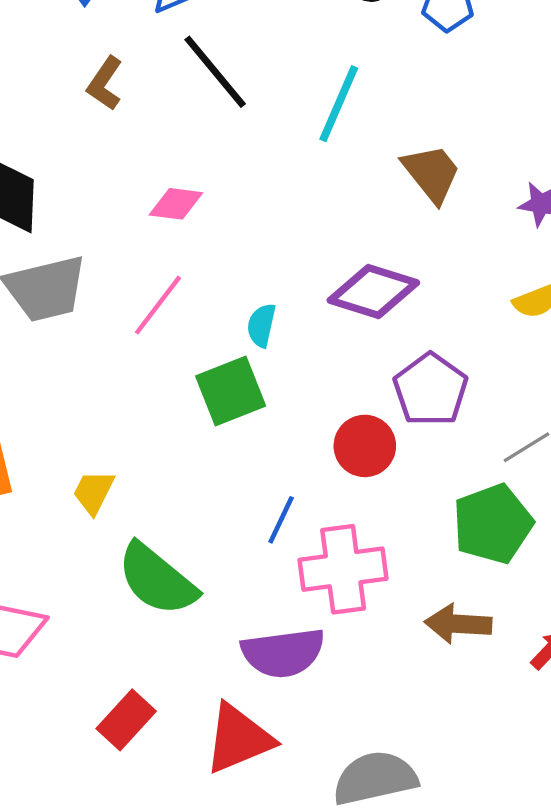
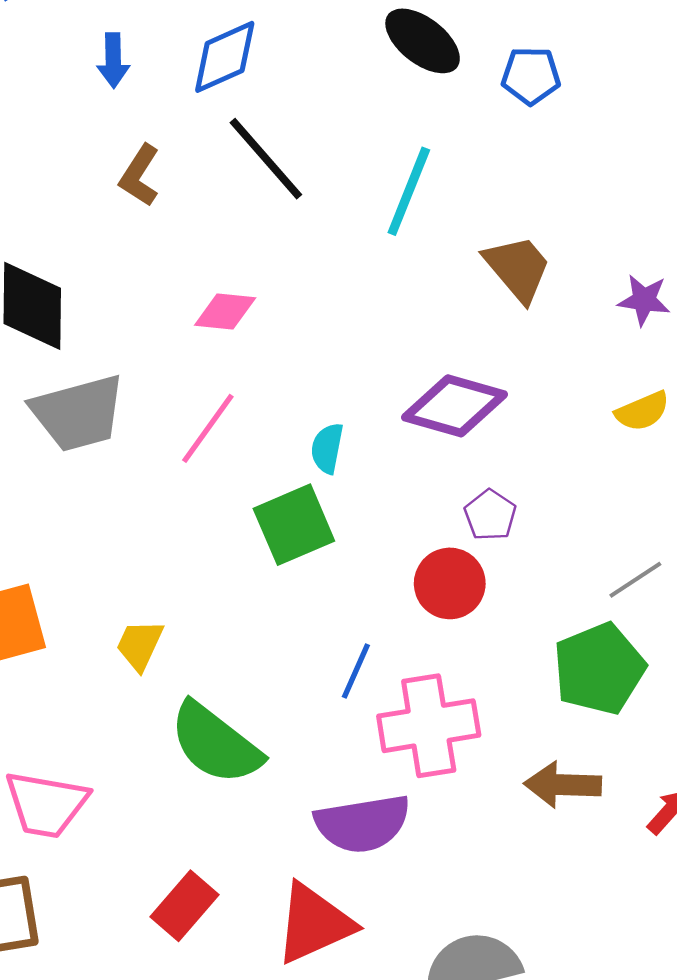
purple pentagon: (431, 390) -> (490, 515), moved, size x0.6

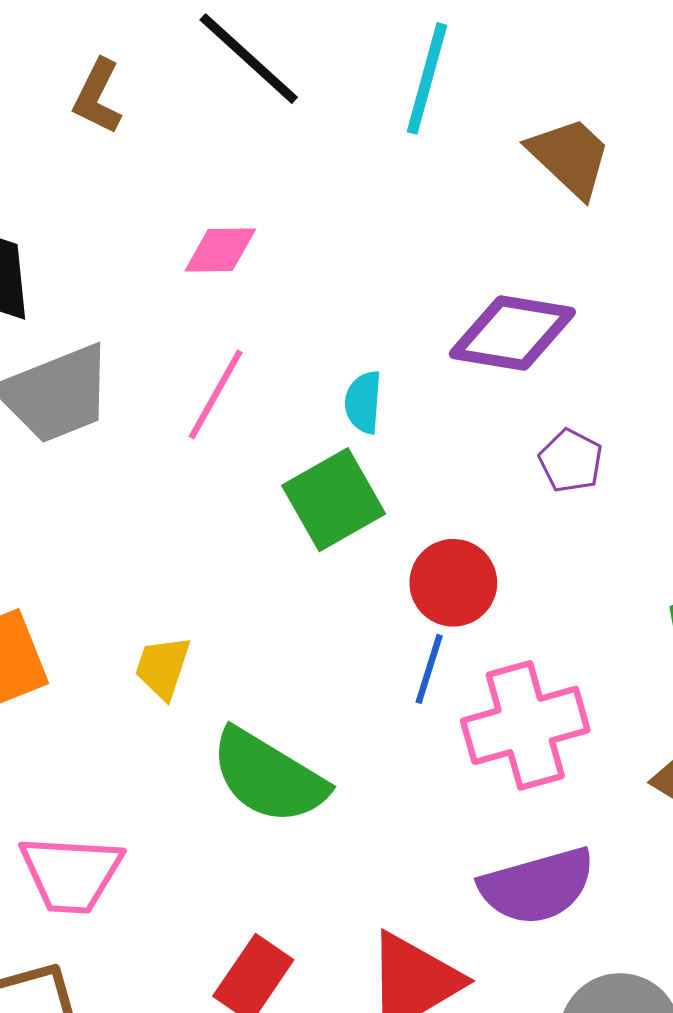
red circle: (450, 583) -> (453, 583), moved
purple semicircle: (363, 824) -> (537, 886), moved

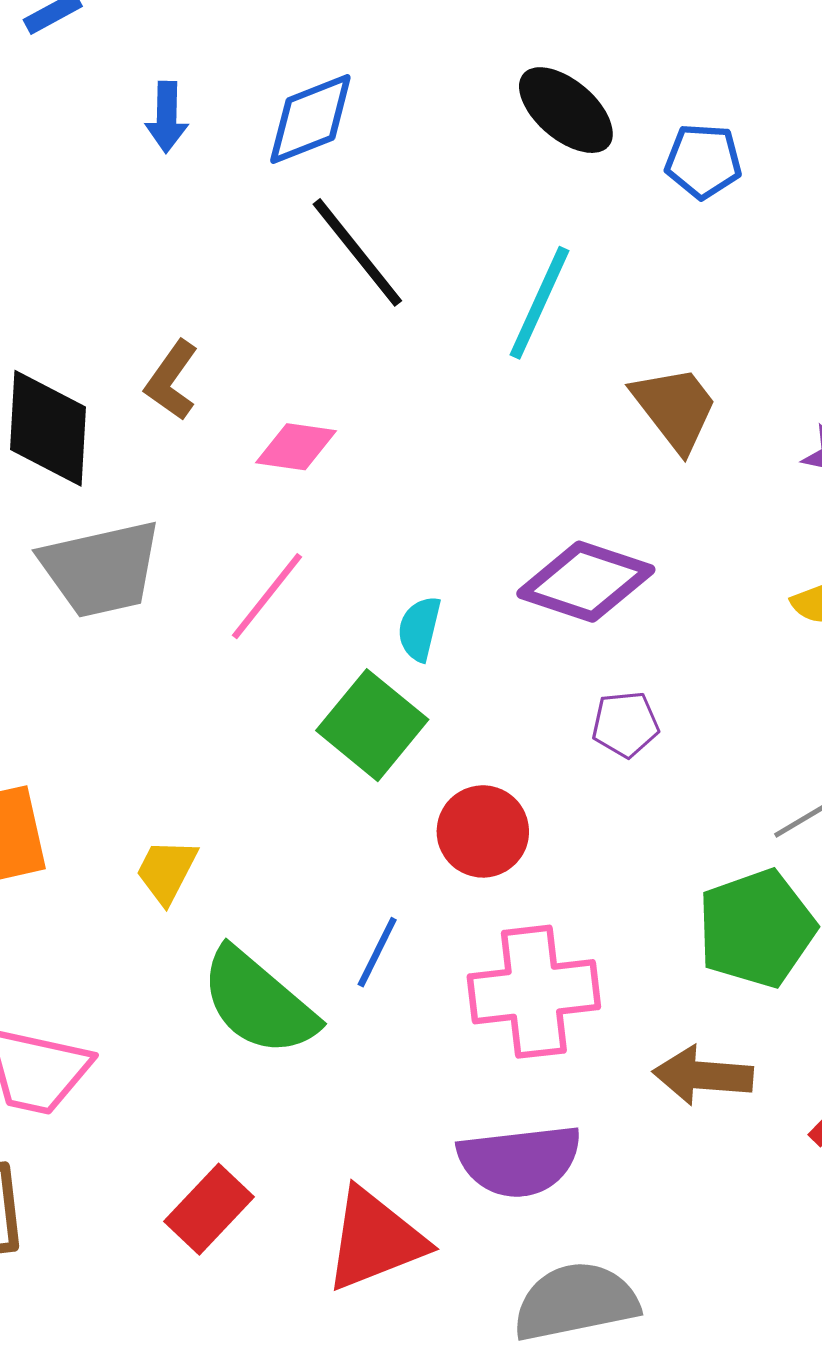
brown L-shape: (98, 97) -> (172, 380), moved
purple pentagon: (571, 461) -> (625, 724), turned 30
green square: (334, 500) -> (372, 725), turned -30
blue line: (429, 669) -> (377, 952), moved

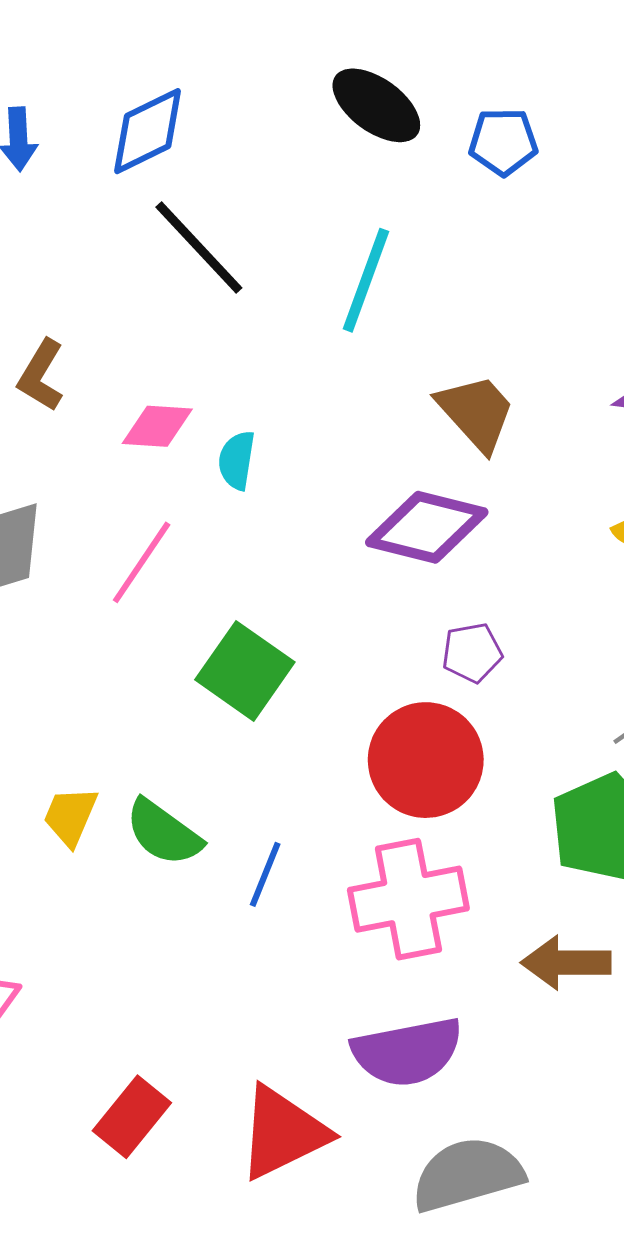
brown trapezoid: (675, 408) -> (476, 413), moved
cyan semicircle: (419, 629) -> (237, 460), moved
red circle: (483, 831) -> (426, 760), moved, size x1.4
green semicircle: (258, 1002) -> (163, 833), moved, size x0.7

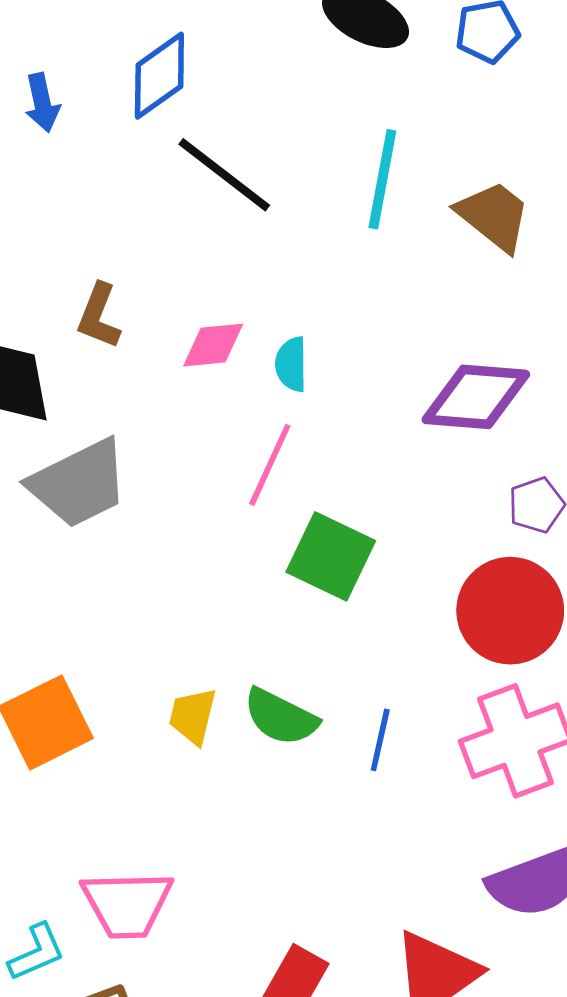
brown trapezoid: (476, 413) -> (494, 216), moved
pink line: (142, 562) -> (270, 465), moved

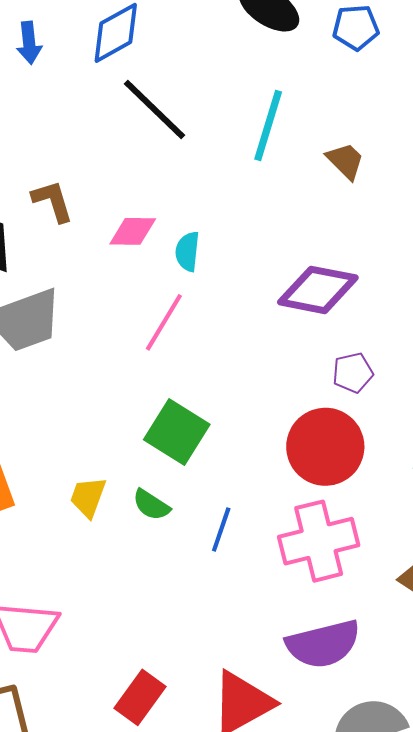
brown trapezoid: (494, 216) -> (345, 161), size x0.7
brown L-shape: (99, 316) -> (53, 201), turned 135
green square: (331, 556) -> (177, 432), moved
green semicircle: (281, 717) -> (151, 505), size x0.7

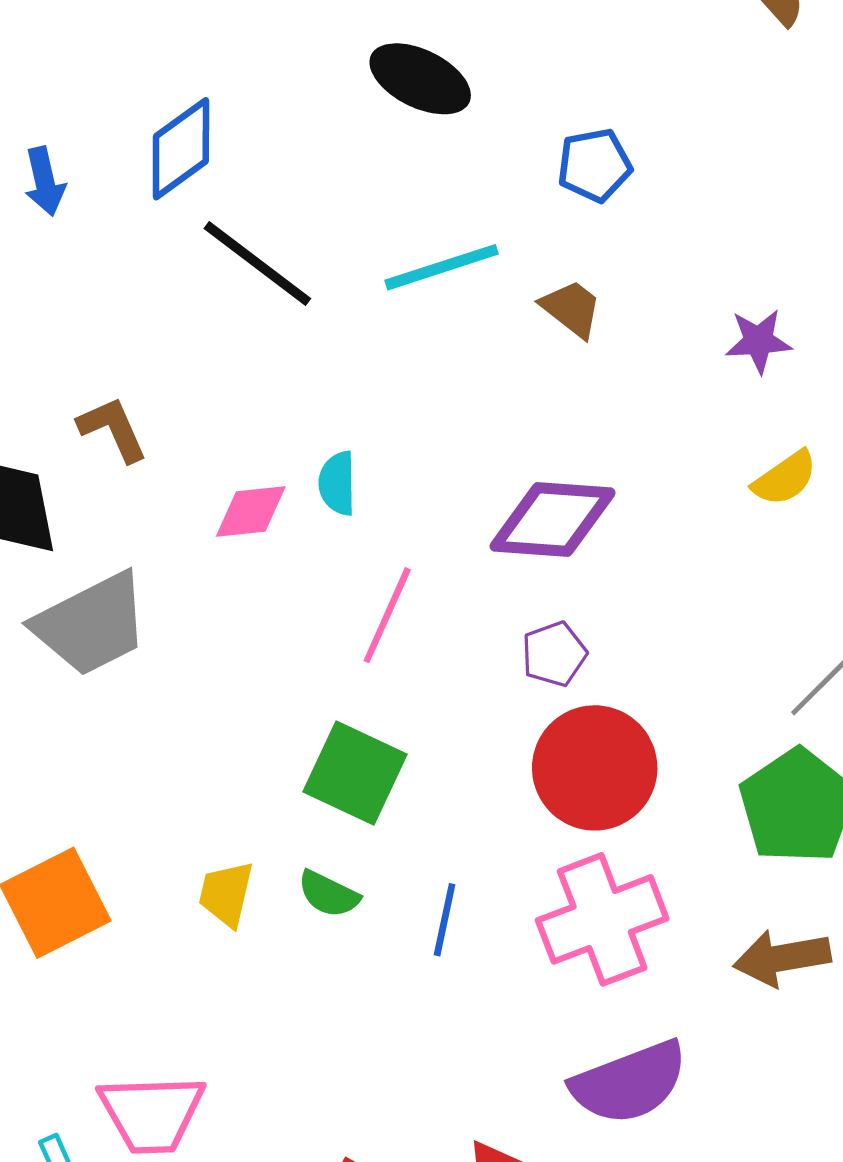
blue pentagon: (356, 27) -> (595, 165), moved
cyan line: (268, 126) -> (442, 267), turned 62
pink diamond: (133, 231) -> (251, 511), moved
pink line: (164, 322) -> (387, 615), moved
purple pentagon: (353, 373) -> (554, 654), moved

